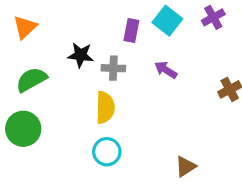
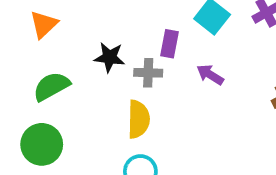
purple rectangle: (131, 30) -> (169, 44), moved

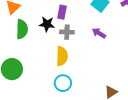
purple rectangle: (169, 44) -> (62, 12), moved
green semicircle: (51, 86) -> (22, 29), moved, turned 120

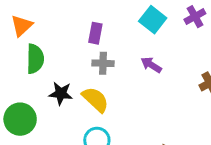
black star: (47, 24) -> (61, 93), moved
yellow semicircle: (62, 56) -> (95, 100), turned -48

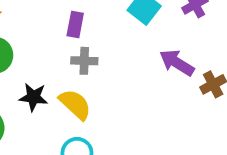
purple arrow: (151, 65) -> (177, 63), moved, size x1.4

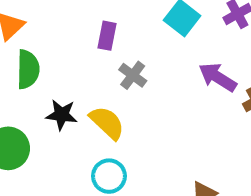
gray cross: (84, 61) -> (133, 75), moved, turned 35

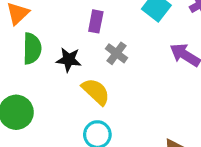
black star: (62, 115) -> (69, 60), moved

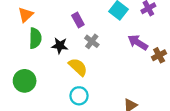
purple rectangle: (96, 21) -> (78, 20), turned -40

